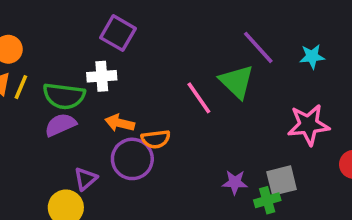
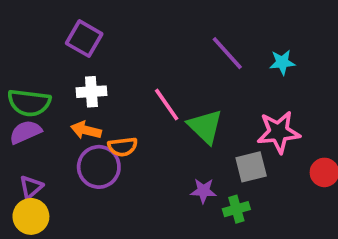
white cross: (102, 76) -> (91, 92), moved
green triangle: (237, 82) -> (205, 127), moved
purple triangle: (86, 179) -> (31, 187), moved
gray square: (282, 181) -> (251, 167), moved

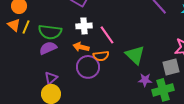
pink line: (167, 105) -> (107, 35), moved
green triangle: (205, 127) -> (135, 55), moved
green cross: (236, 209) -> (163, 90), size x1.5

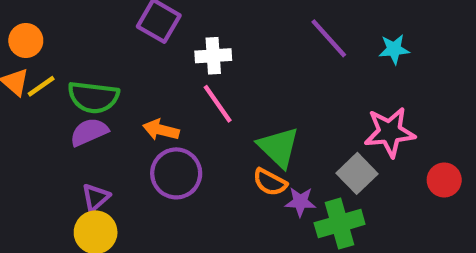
white cross: (84, 26) -> (213, 56), moved
yellow line: (26, 27) -> (41, 86), turned 32
orange semicircle: (101, 56) -> (270, 182), moved, turned 35
gray square: (171, 67) -> (357, 173), turned -30

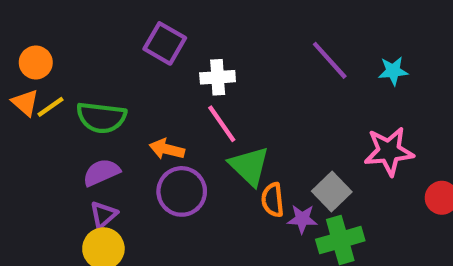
purple semicircle: (89, 132) -> (101, 172), moved
green triangle: (279, 147) -> (249, 166), moved
gray square: (357, 173) -> (332, 191), moved
orange semicircle: (270, 182) -> (273, 200), turned 56

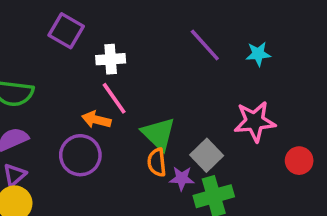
orange arrow: (167, 149) -> (96, 120), moved
green triangle: (249, 166) -> (159, 134), moved

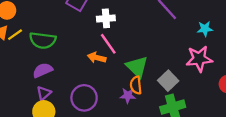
cyan star: (258, 54) -> (205, 29), moved
purple circle: (80, 155) -> (84, 98), moved
purple star: (182, 178) -> (128, 96), moved

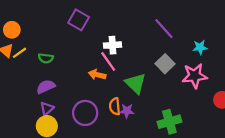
white cross: (106, 18) -> (113, 45), moved
green semicircle: (43, 40) -> (46, 58), size x0.6
gray square: (168, 81) -> (165, 64), moved
orange semicircle: (136, 85) -> (115, 106), moved

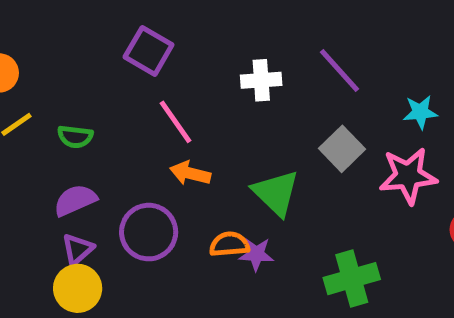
white cross: (113, 45) -> (261, 80), moved
pink line: (108, 62) -> (176, 122), moved
orange semicircle: (115, 106) -> (229, 244), turned 91
purple circle: (85, 113) -> (149, 232), moved

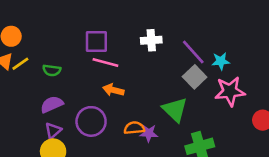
purple square: (149, 51) -> (96, 42), moved, turned -30
purple line: (340, 70) -> (193, 52), moved
cyan star: (420, 112) -> (221, 61), moved
pink line: (176, 122) -> (105, 62), turned -40
green triangle: (276, 193) -> (175, 110), moved

